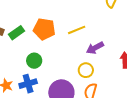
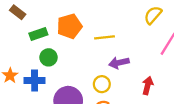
orange pentagon: (44, 29) -> (69, 26), turned 30
green rectangle: (16, 33) -> (38, 34), moved

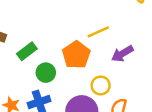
orange pentagon: (69, 26) -> (76, 55), moved
yellow circle: (102, 84) -> (101, 85), moved

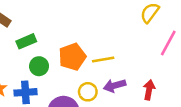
yellow line: (98, 32) -> (103, 60), moved
purple arrow: (122, 54) -> (115, 86), moved

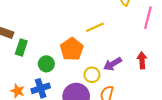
green rectangle: (26, 41) -> (21, 48), moved, turned -35
yellow line: (103, 60) -> (95, 27), moved

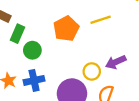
orange pentagon: (72, 49) -> (66, 29), moved
green circle: (46, 64) -> (32, 50), moved

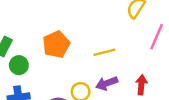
yellow line: (101, 20) -> (104, 52), moved

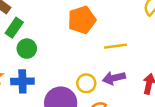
orange pentagon: (56, 44) -> (82, 20), moved

